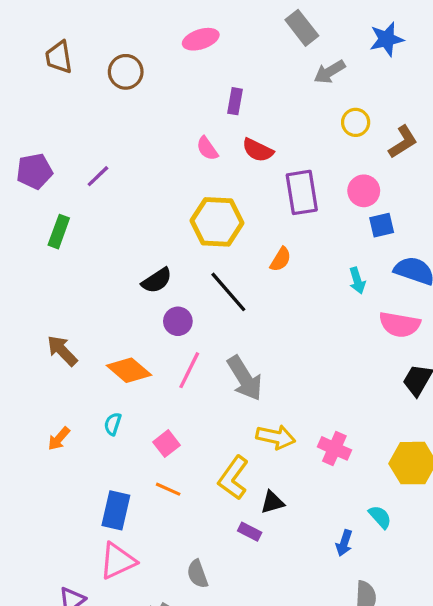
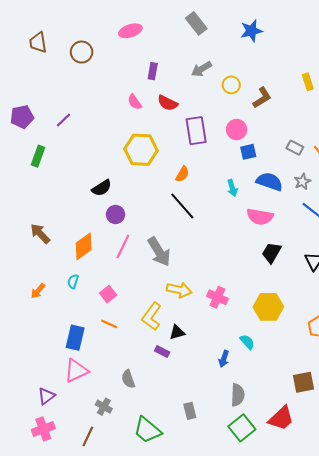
gray arrow: (330, 72) -> (202, 69), moved
black line: (228, 292) -> (182, 206), moved
orange diamond: (129, 370) -> (84, 246), turned -76

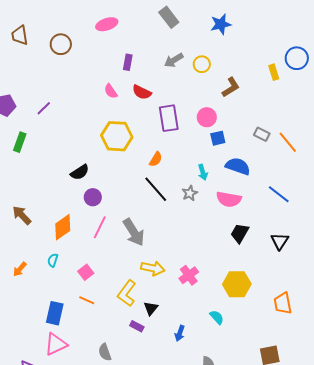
yellow circle: (231, 85) -> (202, 64), moved
gray star: (302, 182) -> (190, 193), moved
pink cross: (217, 297) -> (189, 275), turned 30
black triangle: (177, 332) -> (151, 308), turned -35
blue arrow: (224, 359) -> (180, 333), moved

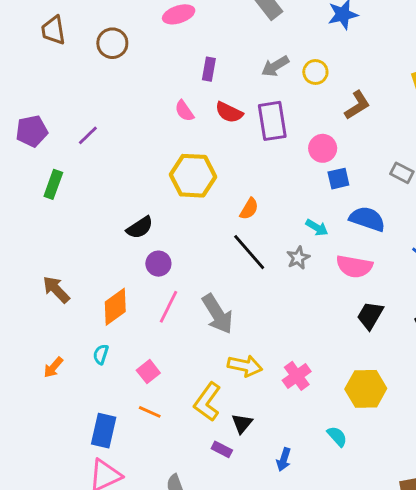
purple rectangle: (169, 118) -> (272, 121), moved
cyan arrow: (203, 172) -> (317, 228), turned -42

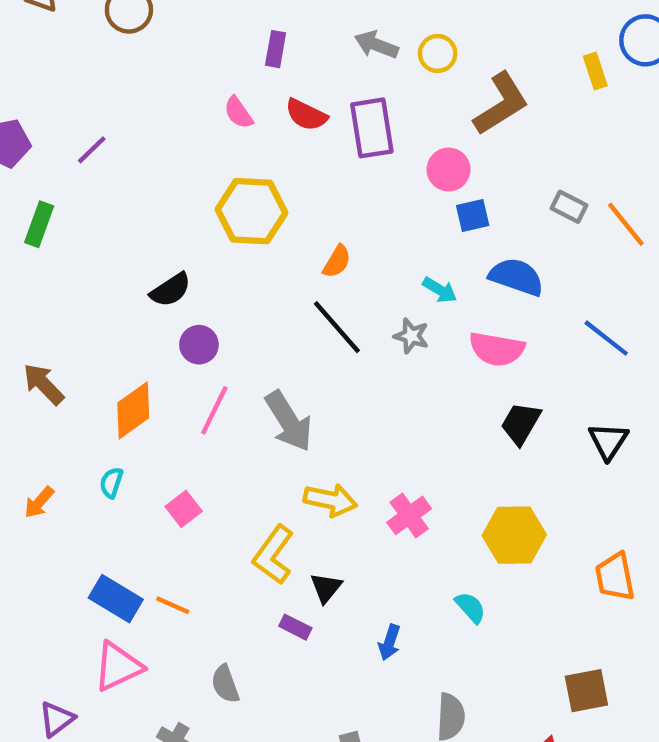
gray arrow: (275, 66) -> (376, 45), turned 52
brown L-shape: (357, 105) -> (501, 104), size x1.4
gray star: (298, 258) -> (411, 336), turned -30
orange line: (150, 412) -> (173, 605), moved
blue rectangle: (104, 431) -> (116, 599), turned -72

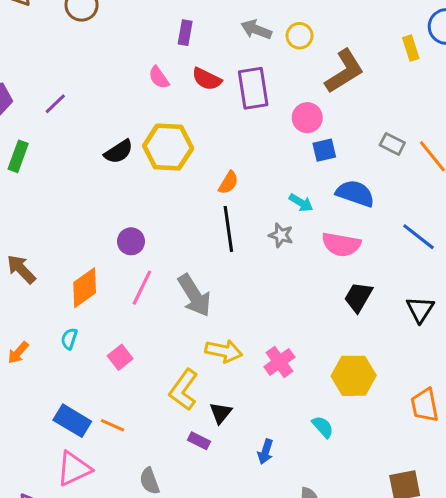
black semicircle: (170, 290) -> (119, 152), moved
black line: (337, 327) -> (228, 229), turned 33

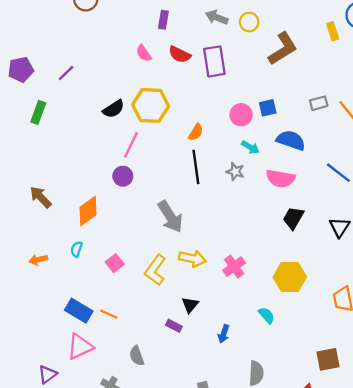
pink circle: (307, 118) -> (241, 115), moved
gray rectangle: (392, 144) -> (319, 103), turned -42
pink line: (142, 288) -> (131, 145), moved
orange arrow: (18, 353) -> (38, 260), turned 36
yellow L-shape: (184, 390) -> (155, 270), moved

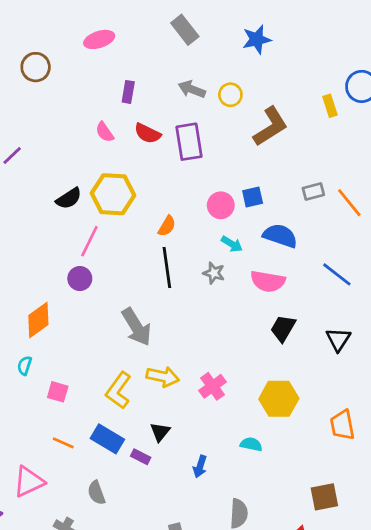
pink square: (115, 263) -> (58, 392), moved, turned -36
blue rectangle: (79, 311) -> (107, 439), moved
cyan semicircle: (267, 315) -> (251, 444), turned -36

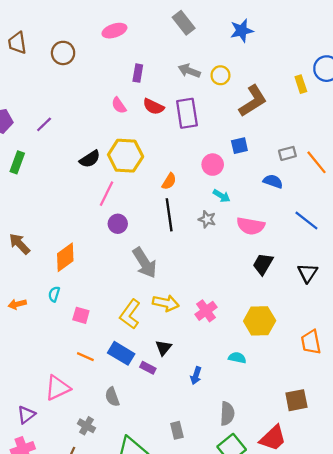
blue square: (253, 197) -> (239, 146), moved
blue semicircle: (280, 236) -> (273, 181), moved, size x0.7
purple circle: (80, 279) -> (118, 224), moved

